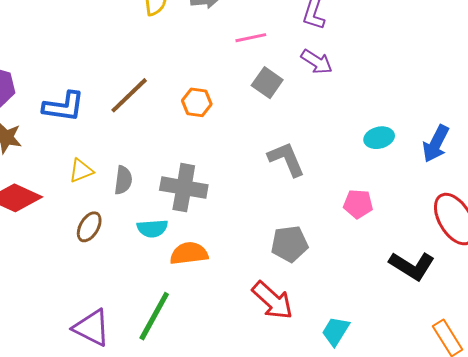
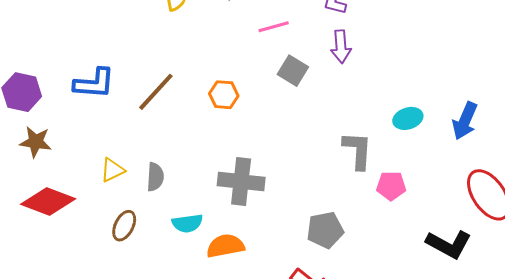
purple arrow: (317, 62) -> (341, 47), turned 56
blue L-shape: (64, 107) -> (94, 83), moved
gray L-shape: (286, 159) -> (358, 150), moved, turned 30
gray cross: (184, 188) -> (241, 182), moved

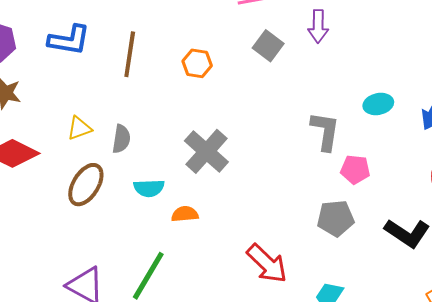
brown line: (156, 92) -> (130, 54), turned -39
gray cross: (241, 182) -> (206, 151), turned 30
brown ellipse: (124, 226) -> (86, 185), size x1.4
gray pentagon: (325, 230) -> (336, 218), moved
orange semicircle: (225, 246) -> (185, 214), size x0.7

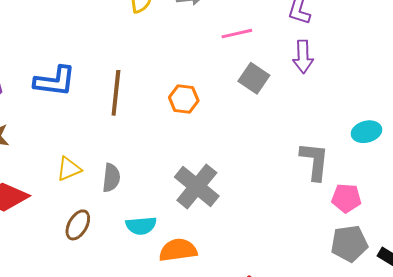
brown ellipse: (86, 185) -> (78, 225), size x0.7
orange semicircle: (185, 214) -> (178, 250), size x1.4
gray pentagon: (336, 218) -> (349, 244), moved

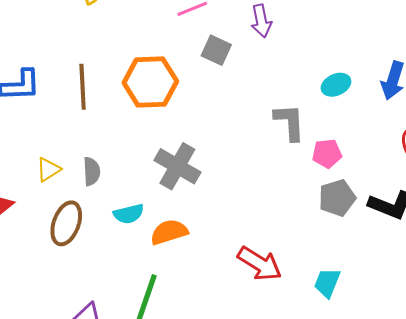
orange hexagon: (184, 99) -> (150, 82), size x1.8
brown ellipse: (78, 225) -> (66, 223), size x1.4

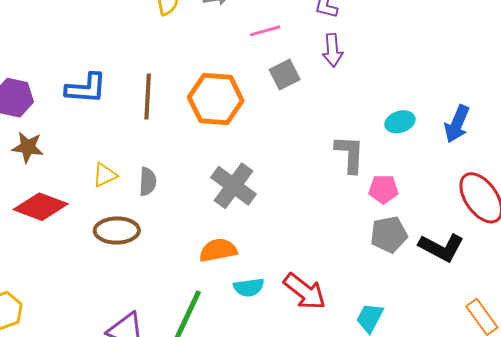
gray square: (216, 50) -> (285, 75), turned 32
cyan semicircle: (129, 214) -> (249, 287), moved
brown ellipse: (66, 223) -> (117, 231), turned 63

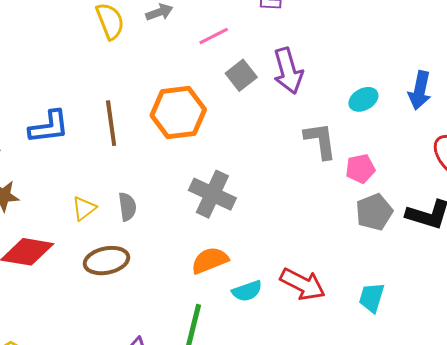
purple arrow: (333, 50) -> (288, 71), moved, size x1.4

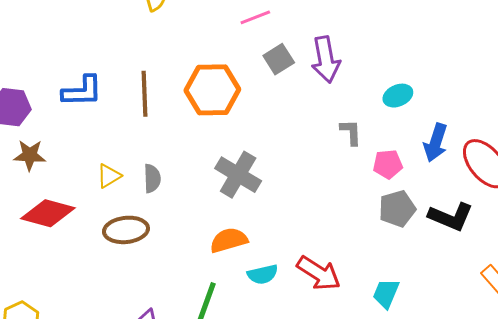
blue arrow: (420, 90) -> (436, 143), moved
gray L-shape: (320, 141) -> (351, 132), size x0.7

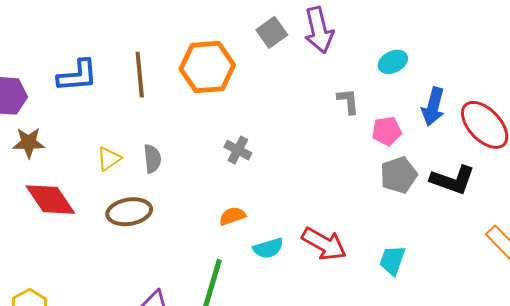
gray cross: (238, 175) -> (238, 150), size x0.6
red diamond: (48, 213) -> (50, 200), turned 44
orange semicircle: (229, 240) -> (232, 216), size x0.7

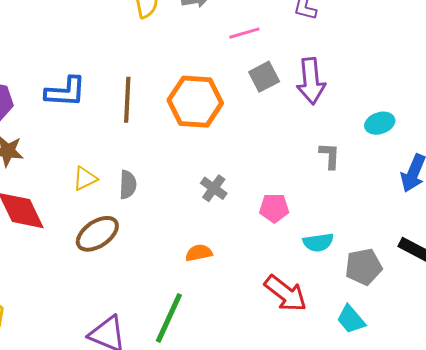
pink pentagon: (387, 131) -> (274, 208), moved
gray pentagon: (399, 175) -> (363, 267), moved
brown ellipse: (129, 212) -> (97, 234), turned -33
cyan semicircle: (268, 248) -> (318, 242), moved
cyan trapezoid: (392, 260) -> (351, 319), turned -68

